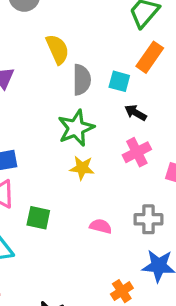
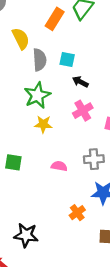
orange rectangle: (150, 57) -> (55, 19), moved

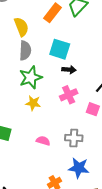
gray semicircle: (40, 60) -> (25, 51), moved
cyan square: (67, 60) -> (60, 49), size x1.5
black arrow: (80, 82) -> (69, 70), turned 152

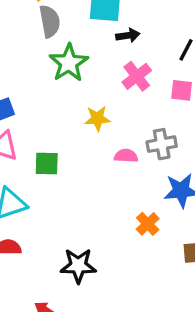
yellow star: (33, 103) -> (97, 119), moved
pink semicircle: (43, 141) -> (126, 156), moved

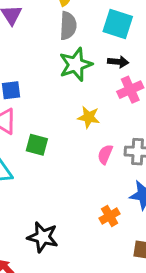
black arrow: (128, 35) -> (118, 62), moved
pink semicircle: (126, 156) -> (105, 154), turned -84

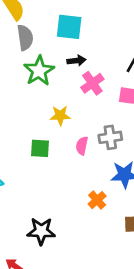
green square: (37, 145) -> (40, 148), moved

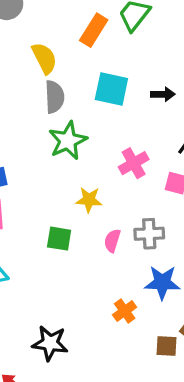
black arrow: (77, 61) -> (163, 94), moved

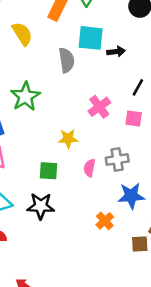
cyan square: (111, 89) -> (91, 38), moved
gray semicircle: (55, 97) -> (66, 60), moved
green star: (68, 141) -> (25, 97), moved
black star: (50, 343) -> (41, 206), moved

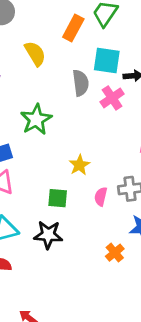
pink cross: (99, 107) -> (112, 98), moved
yellow star: (68, 139) -> (79, 165), turned -30

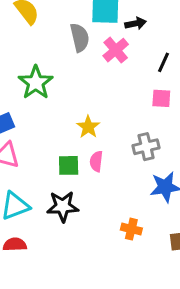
pink semicircle: (101, 197) -> (96, 161), moved
orange cross: (115, 253) -> (131, 229), moved, turned -30

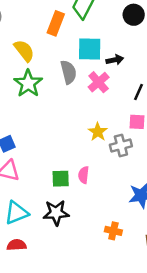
green star: (36, 83) -> (28, 83), moved
yellow star: (88, 127) -> (98, 132), moved
gray cross: (146, 147) -> (121, 146), moved

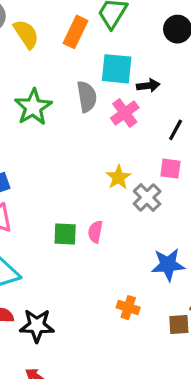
yellow semicircle: (24, 51) -> (26, 34), moved
gray cross: (121, 146) -> (147, 198), turned -35
black star: (56, 213) -> (37, 326), moved

